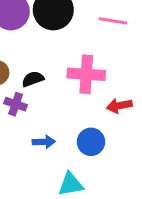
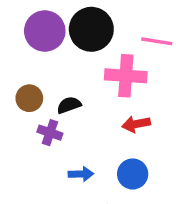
pink cross: (86, 74) -> (126, 76), moved
red arrow: (119, 106) -> (136, 124), moved

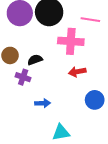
blue circle: (133, 174) -> (95, 100), moved

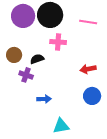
pink cross: (71, 41) -> (58, 42), moved, size x0.7
red arrow: (77, 72) -> (88, 69), moved

